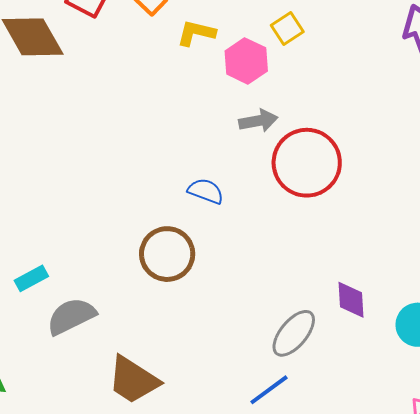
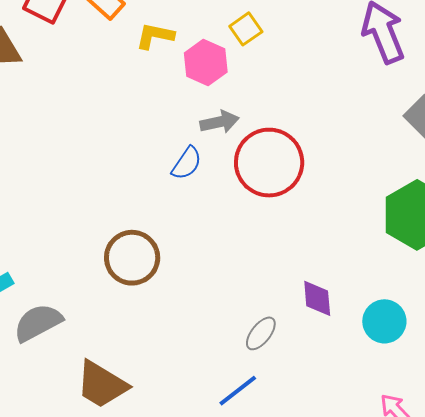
blue semicircle: (206, 191) -> (187, 163), moved, turned 105
gray ellipse: (294, 333) -> (261, 333), size x0.7

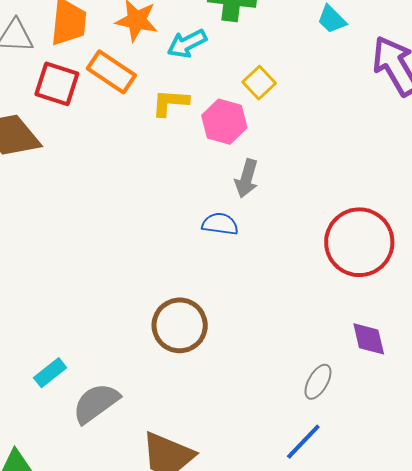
gray arrow: (219, 122) -> (247, 178), turned 126
blue semicircle: (187, 163) -> (220, 224), turned -108
red circle: (269, 163) -> (359, 242), moved

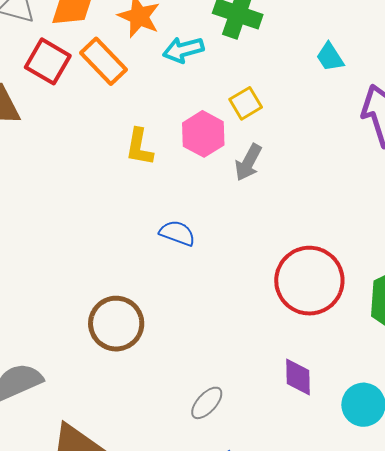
yellow L-shape: (170, 103) -> (139, 147), moved, turned -96
gray arrow: (247, 178) -> (248, 162), moved
gray ellipse: (318, 382) -> (207, 403), moved

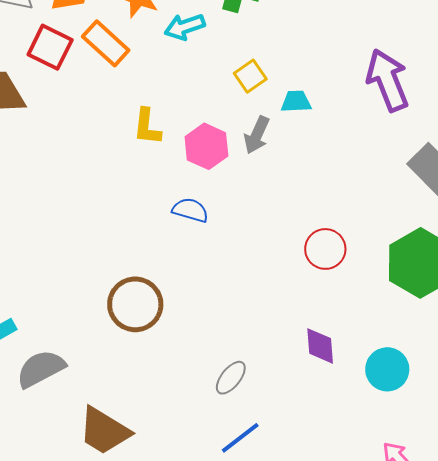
cyan trapezoid: (330, 57) -> (296, 102), moved, turned 124
pink hexagon: (203, 134) -> (206, 146), moved
red circle: (309, 281) -> (325, 249), size x0.6

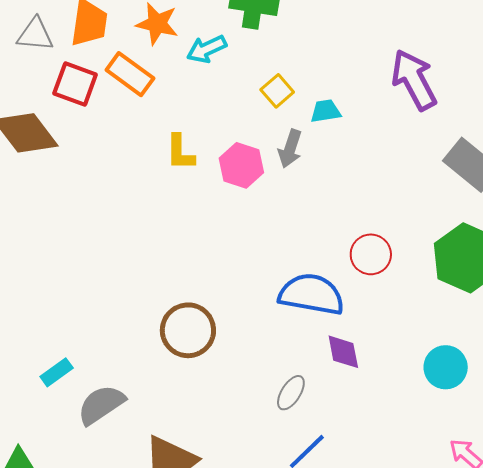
blue semicircle: (190, 210) -> (311, 294), moved, size x1.8
purple diamond: (320, 346) -> (343, 352), moved

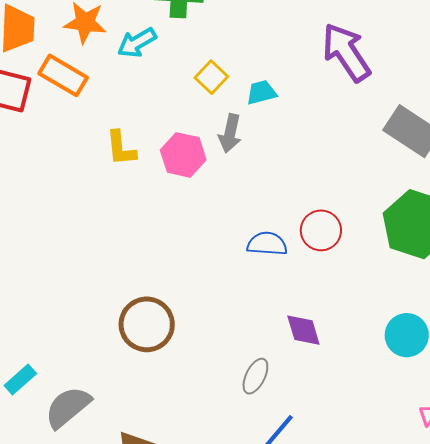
blue semicircle: (311, 294) -> (267, 244), moved, size x0.6

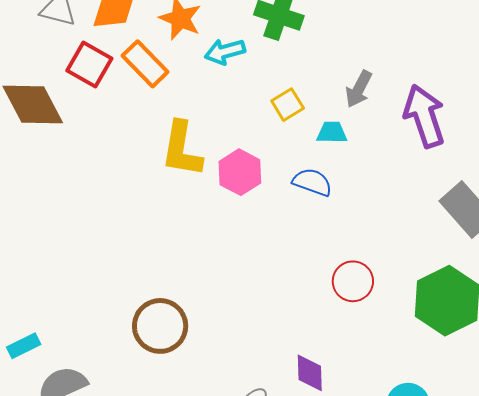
gray arrow: (230, 133) -> (359, 89), moved
yellow L-shape: (121, 148) -> (182, 149), size x1.5
blue semicircle: (267, 244) -> (312, 182), moved

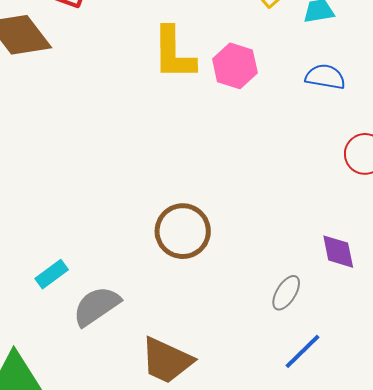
blue semicircle: (312, 182) -> (325, 77), moved

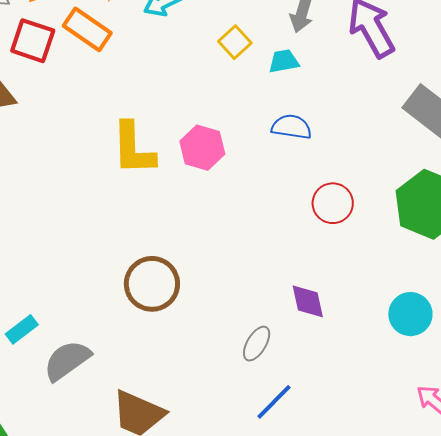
yellow L-shape: (174, 53) -> (133, 149), moved
pink hexagon: (235, 66) -> (202, 148), moved

